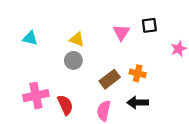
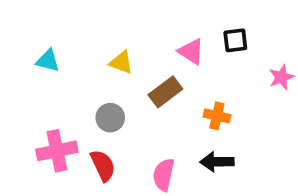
pink triangle: (121, 32) -> (191, 51), turned -30
gray circle: (73, 60) -> (110, 118), moved
brown rectangle: (110, 79) -> (165, 92), moved

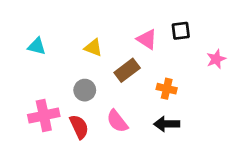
pink semicircle: (164, 175) -> (117, 121), moved, turned -50

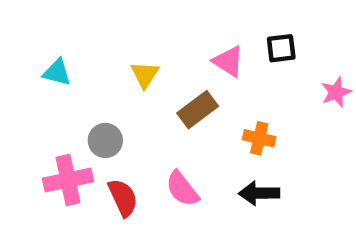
yellow triangle: (93, 48) -> (145, 75), turned 42
gray circle: (85, 90) -> (105, 140), moved

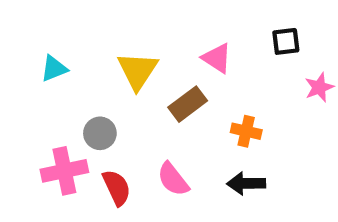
black square: (281, 48) -> (286, 41), moved
cyan triangle: (57, 72) -> (54, 69), turned -36
yellow triangle: (145, 75) -> (138, 71), size x1.5

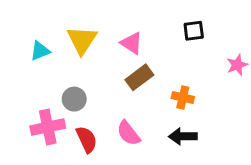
black square: (286, 41) -> (194, 31), moved
pink triangle: (217, 58) -> (132, 43), moved
yellow triangle: (138, 71) -> (82, 40), moved

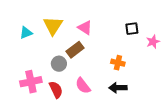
black square: (194, 31) -> (132, 29), moved
brown rectangle: (139, 77) -> (75, 50), moved
gray circle: (74, 99) -> (59, 64), moved

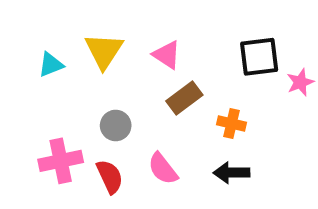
black square: (132, 29) -> (259, 57), size x1.5
brown rectangle: (75, 50) -> (184, 98), moved

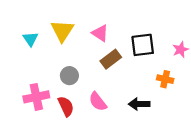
black square: (259, 57) -> (143, 45), moved
cyan triangle: (51, 65) -> (30, 39), turned -42
orange cross: (232, 124) -> (165, 79), moved

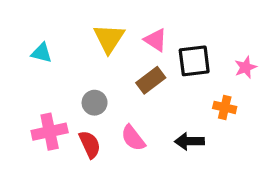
yellow triangle: (62, 31) -> (109, 38), moved
pink triangle: (100, 33) -> (156, 40), moved
cyan triangle: (30, 39) -> (42, 53), turned -42

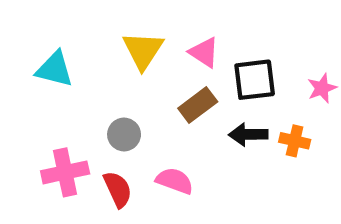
cyan triangle: (42, 53) -> (55, 69), size x1.4
pink semicircle: (133, 138) -> (175, 181), turned 148
black arrow: (189, 141) -> (248, 134), moved

